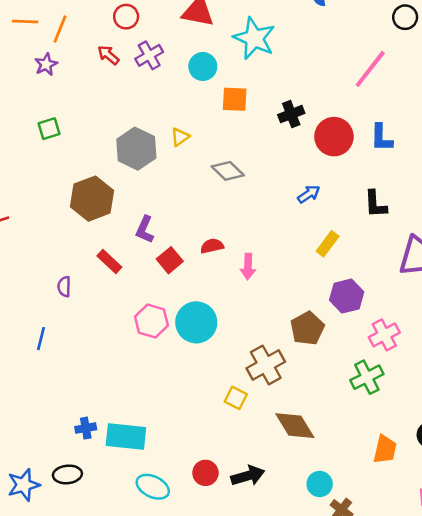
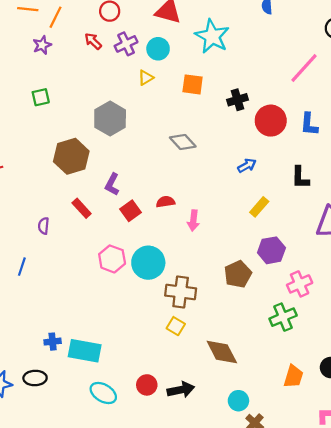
cyan circle: (203, 66) -> (158, 49), moved
yellow triangle: (180, 137) -> (146, 78), moved
brown cross: (266, 365) -> (181, 292), moved, turned 32

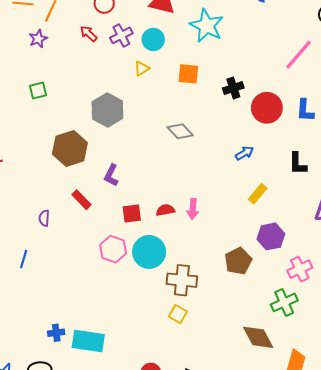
red semicircle: (165, 202) -> (165, 210), moved
red square: (131, 211) -> (132, 214), moved, turned 30
brown diamond: (222, 352) -> (258, 337), moved

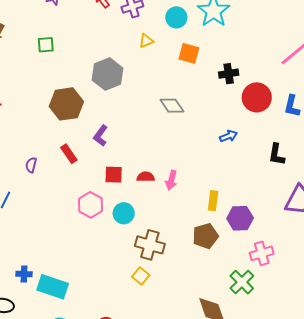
cyan circle: (153, 39) -> (176, 17), moved
yellow rectangle: (258, 194) -> (213, 201), moved, turned -42
cyan circle: (149, 252) -> (124, 213), size x0.7
green cross: (284, 302) -> (242, 282), turned -30

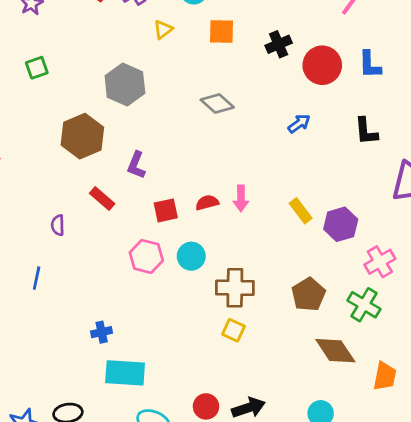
yellow rectangle: (213, 201) -> (301, 211), turned -30
brown pentagon: (205, 236) -> (308, 294), moved
blue cross: (24, 274) -> (102, 332), moved

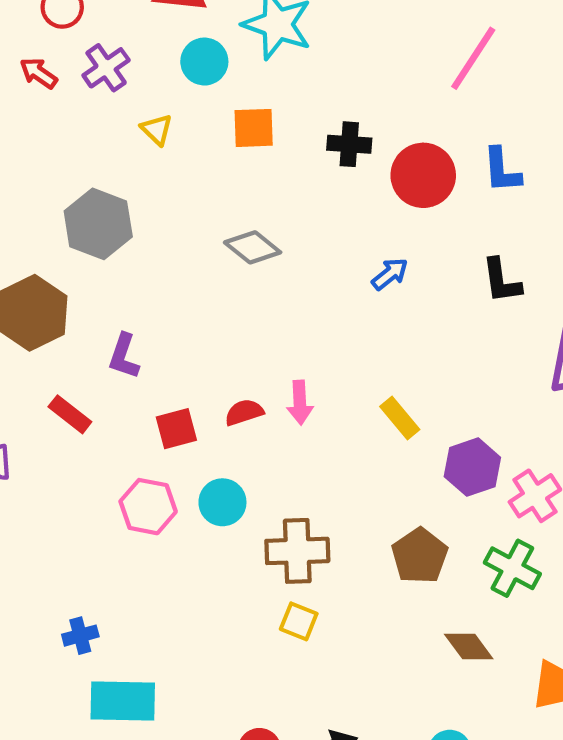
yellow triangle: (163, 30) -> (157, 130), turned -36
black cross: (279, 44) -> (349, 144), turned 30
purple hexagon: (341, 224) -> (472, 467), moved
brown diamond: (335, 351) -> (469, 647), size x0.7

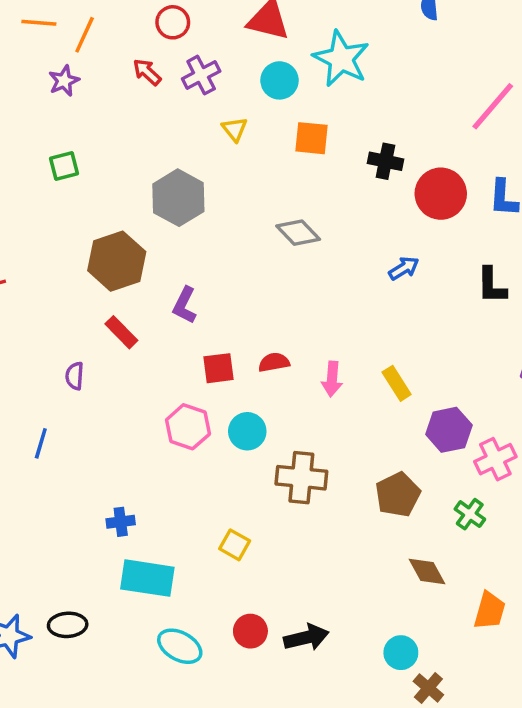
pink arrow: (300, 403) -> (332, 379), moved
red rectangle: (70, 414) -> (121, 332), moved
green cross: (512, 568) -> (470, 514), size x0.7
yellow square: (299, 621) -> (235, 545), moved

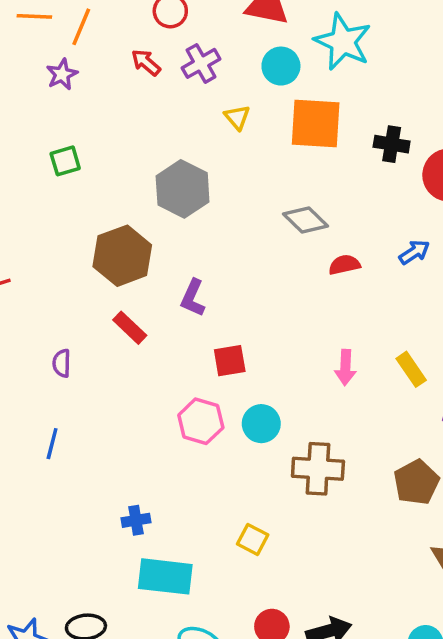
orange square: (311, 138) -> (316, 124), size x1.5
red semicircle: (274, 362) -> (344, 265), moved
purple semicircle: (75, 376) -> (62, 363), moved

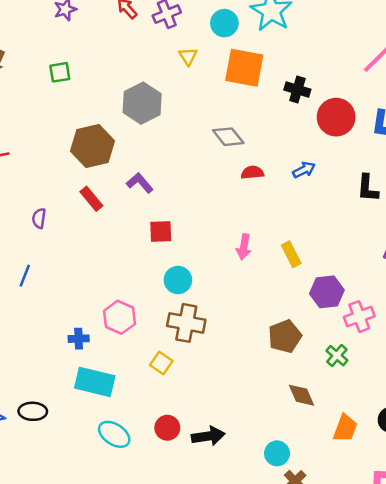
purple L-shape: (193, 298) -> (140, 183), turned 108
pink hexagon: (201, 421) -> (120, 317), moved
brown cross: (318, 469) -> (186, 323), moved

